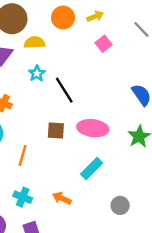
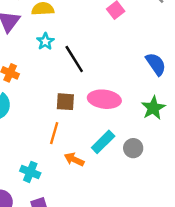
orange line: (23, 155) -> (54, 133), moved
orange arrow: (62, 198) -> (74, 159), moved
gray circle: (120, 205) -> (133, 148), moved

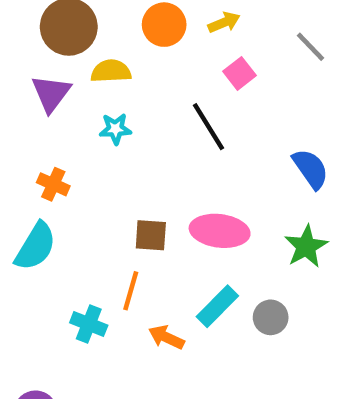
cyan star: (45, 41) -> (115, 129), turned 30
black line: (74, 59) -> (208, 127), moved
cyan cross: (30, 172) -> (89, 324), moved

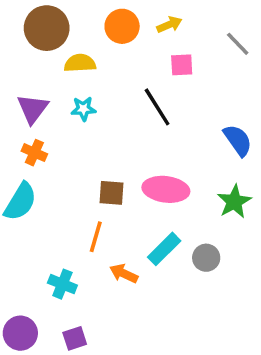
pink square: (240, 73) -> (182, 65), turned 35
purple triangle: (51, 93) -> (33, 109), moved
cyan cross: (89, 324) -> (62, 284), moved

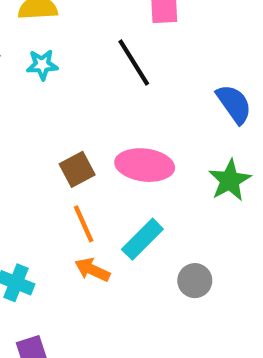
brown square: (112, 193) -> (77, 169), turned -32
orange line: (96, 237) -> (84, 224), moved, turned -40
gray circle: (206, 258) -> (195, 281), moved

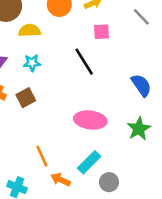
brown square: (77, 169) -> (26, 98), moved
orange line: (84, 224) -> (42, 156), moved
gray circle: (195, 281) -> (109, 182), moved

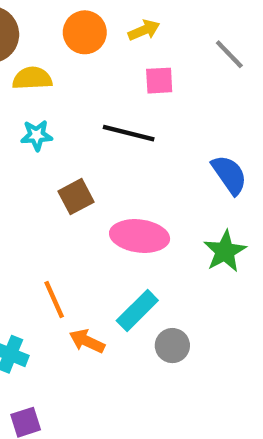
black line: (84, 62) -> (129, 133), turned -44
brown square: (26, 98) -> (76, 197), moved

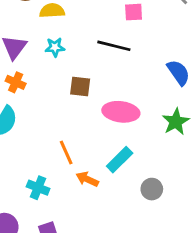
brown square: (76, 197) -> (80, 87), turned 35
gray circle: (172, 346) -> (152, 189), moved

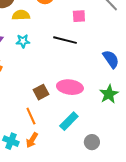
brown square: (80, 87) -> (41, 92), moved, turned -35
orange arrow: (87, 179) -> (32, 140), moved, turned -84

